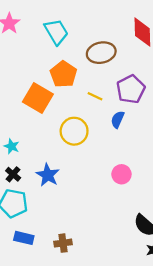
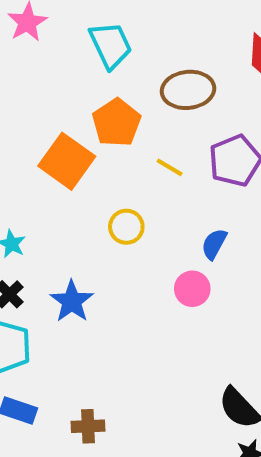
blue semicircle: (118, 120) -> (214, 244), moved
yellow circle: (74, 131) -> (126, 227), size x0.7
pink circle: (121, 174) -> (192, 289), moved

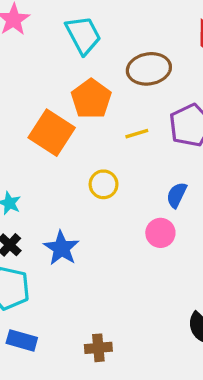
yellow line: (170, 167) -> (137, 134), turned -45
brown cross: (88, 426) -> (98, 348), moved

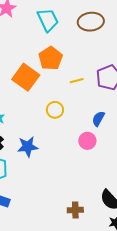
brown ellipse: (149, 69) -> (91, 22), moved
blue star: (61, 248) -> (28, 147), turned 30
brown cross: (98, 348) -> (75, 210), moved

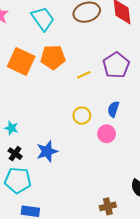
orange pentagon: (50, 58) -> (53, 57), turned -30
orange square: (26, 77) -> (21, 62), moved
yellow circle: (55, 110) -> (82, 116), moved

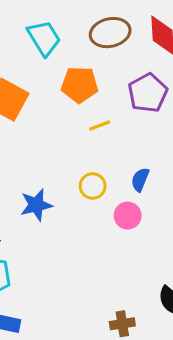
orange pentagon: (53, 57) -> (80, 85), moved
purple pentagon: (116, 65) -> (148, 93), moved
blue star: (47, 151) -> (36, 205), moved

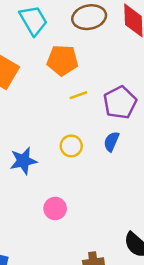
purple pentagon: (148, 93) -> (120, 102), moved
pink circle: (128, 216) -> (55, 208), moved

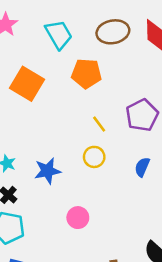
yellow line: (78, 95) -> (99, 124), moved, turned 72
blue semicircle: (111, 142) -> (142, 167), moved

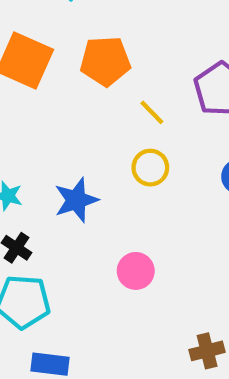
orange pentagon: (86, 74) -> (105, 61), moved

